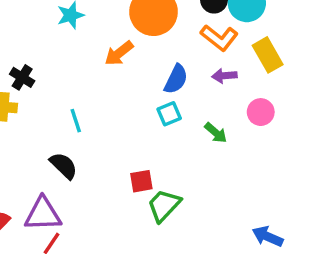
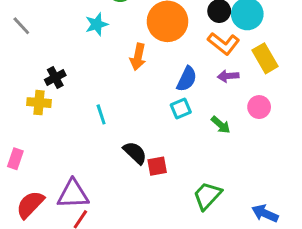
orange arrow: (119, 53) -> (138, 57), turned -40
black cross: (22, 77) -> (55, 77), turned 30
black semicircle: (64, 166) -> (135, 153), moved
green trapezoid: (164, 205) -> (207, 196), moved

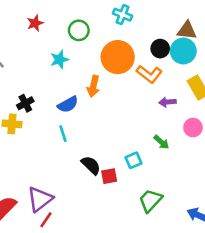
orange L-shape: (224, 44) -> (149, 74), moved
blue semicircle: (187, 79) -> (68, 104), moved, turned 35
cyan square: (181, 109) -> (133, 160), moved
purple triangle: (73, 194) -> (40, 199), turned -36

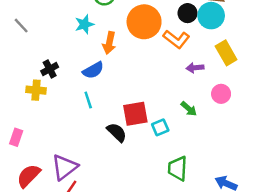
orange arrow: (93, 86) -> (109, 43), moved
red square: (109, 176) -> (135, 114), moved, size x1.5
green trapezoid: (150, 200) -> (178, 168), turned -40

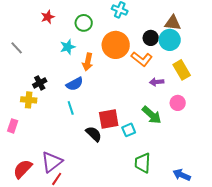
green arrow: (189, 109) -> (152, 115), size x1.5
pink rectangle: (16, 137) -> (13, 126), moved

